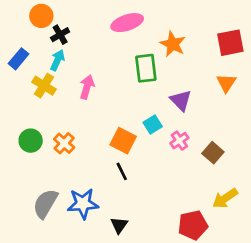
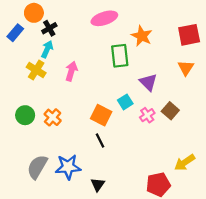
blue rectangle: (19, 59) -> (15, 33), moved
brown square: (213, 153) -> (170, 111), moved

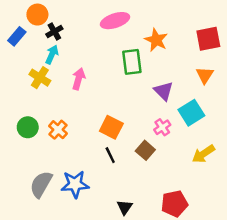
cyan square: (125, 102) -> (191, 113), moved, size x1.5
brown square: (170, 111) -> (145, 150), moved
yellow arrow: (185, 162) -> (203, 154), moved
black triangle: (98, 184) -> (125, 207), moved

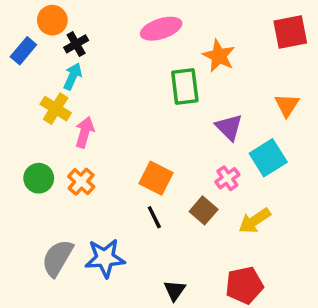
red square: (208, 39) -> (290, 32), moved
pink arrow: (79, 79) -> (85, 132), moved
yellow arrow: (203, 154) -> (255, 221), moved

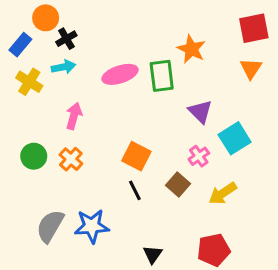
pink ellipse: (161, 29) -> (120, 74), moved
cyan arrow: (73, 76) -> (63, 67), turned 55
orange triangle: (287, 105) -> (251, 68), moved
yellow cross: (56, 109) -> (29, 82), moved

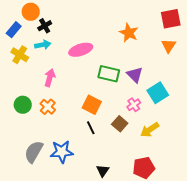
green rectangle: (162, 76) -> (109, 74), moved, turned -70

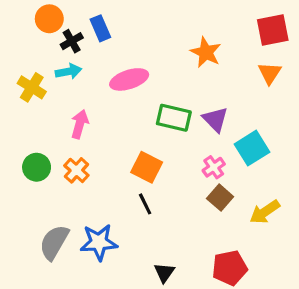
blue rectangle: (14, 30) -> (100, 28), moved, turned -63
brown square: (120, 124) -> (220, 198), moved
yellow arrow: (150, 130) -> (265, 212), moved

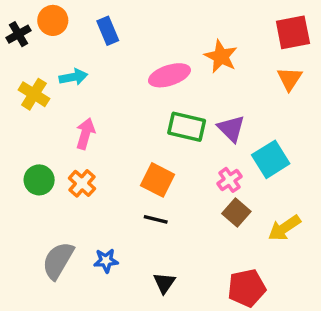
black cross: (72, 41) -> (19, 34), moved
pink ellipse: (129, 79) -> (169, 75), moved
black line: (145, 204) -> (156, 219), turned -50
blue star: (99, 242) -> (106, 261), size x0.6
black triangle: (164, 273) -> (164, 283), moved

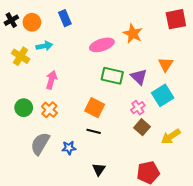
orange circle: (53, 20) -> (32, 22), moved
orange triangle: (290, 79) -> (166, 64), moved
gray semicircle: (58, 261) -> (40, 144), moved
blue star: (106, 261) -> (69, 148), moved

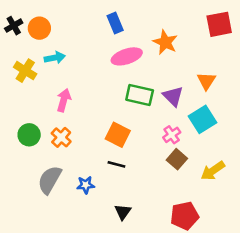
blue rectangle: (65, 18) -> (115, 23), moved

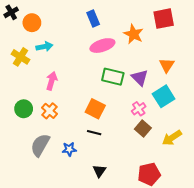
red square: (219, 24) -> (164, 19), moved
black cross: (14, 26) -> (11, 12), moved

